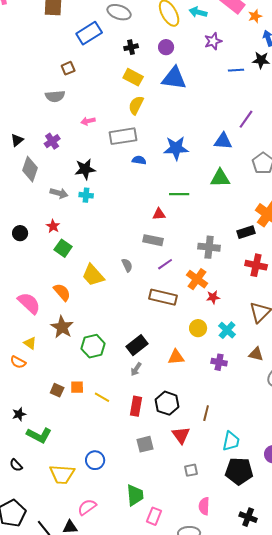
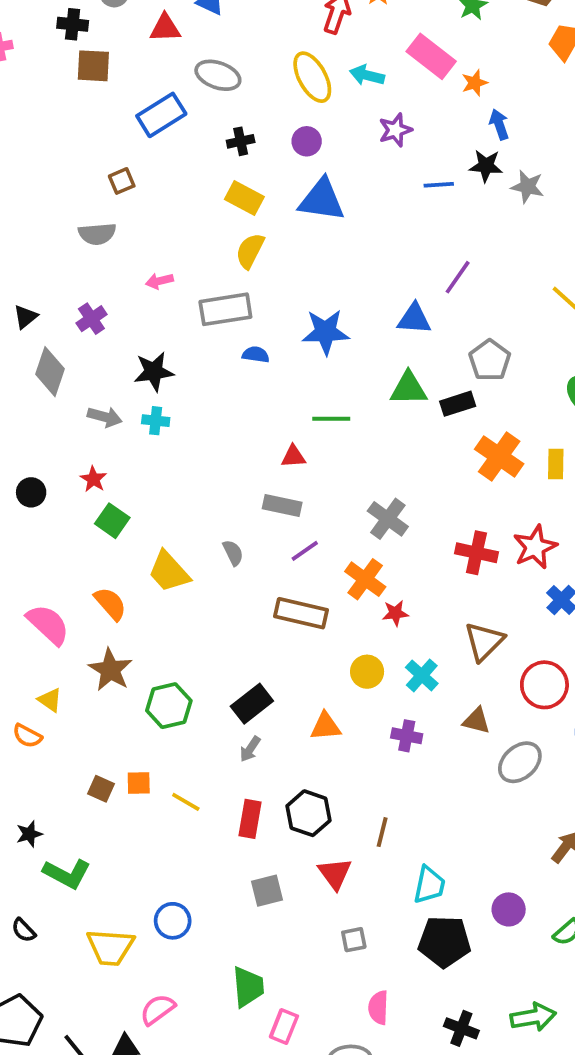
black rectangle: (246, 232) -> (458, 404), moved
gray cross: (209, 247) -> (388, 519), turned 30

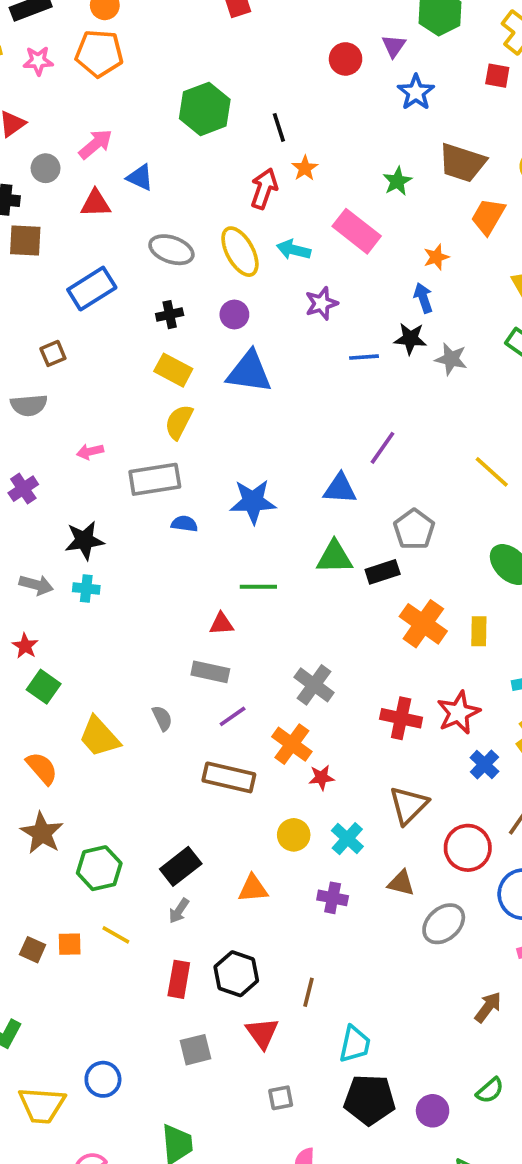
gray ellipse: (218, 75) -> (171, 250), moved
orange star: (475, 83) -> (436, 257), moved
yellow line: (186, 802) -> (116, 935), moved
purple circle: (509, 909) -> (433, 1111), moved

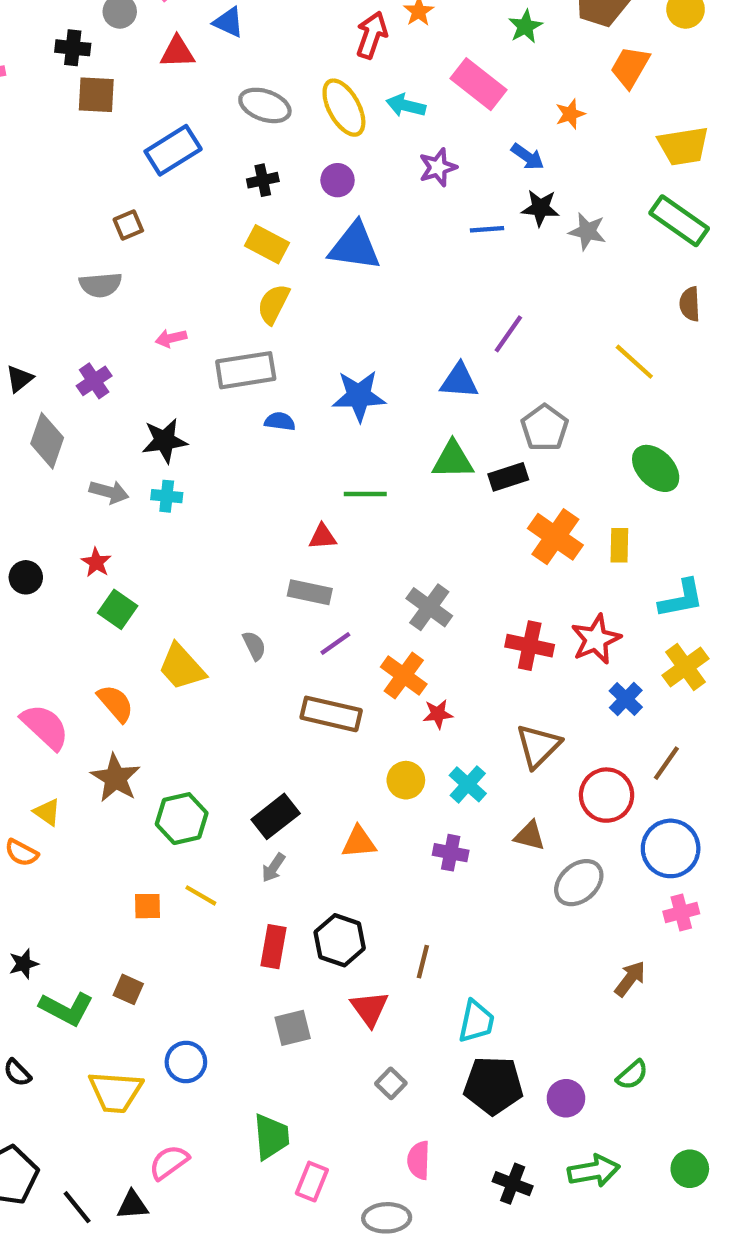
blue arrow: (423, 298) -> (528, 157), moved, turned 144
brown square: (33, 950) -> (128, 989), moved
gray square: (281, 1098) -> (391, 1083), turned -35

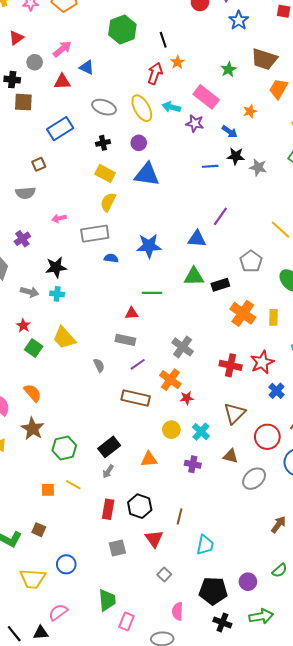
purple star: (438, 167) -> (195, 123), moved, turned 30
gray pentagon: (545, 428) -> (251, 261), moved
yellow trapezoid: (182, 667) -> (64, 338), moved
black pentagon: (493, 1085) -> (213, 591), moved

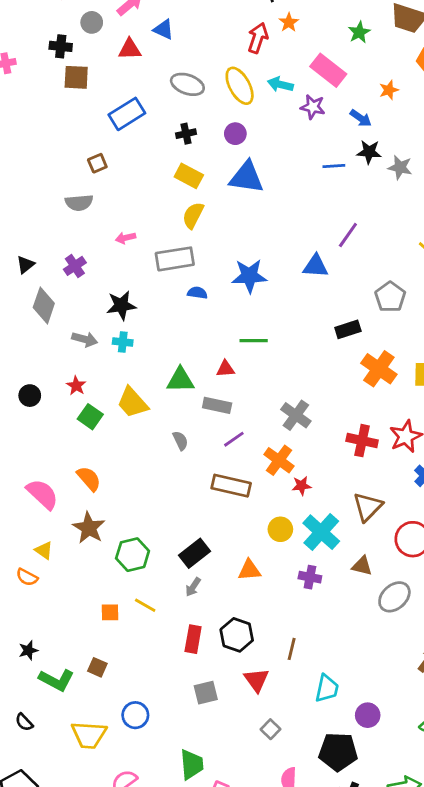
green triangle: (194, 277) -> (180, 380), moved
cyan cross: (201, 432) -> (321, 532), size x1.5
purple circle: (248, 582) -> (368, 715), moved

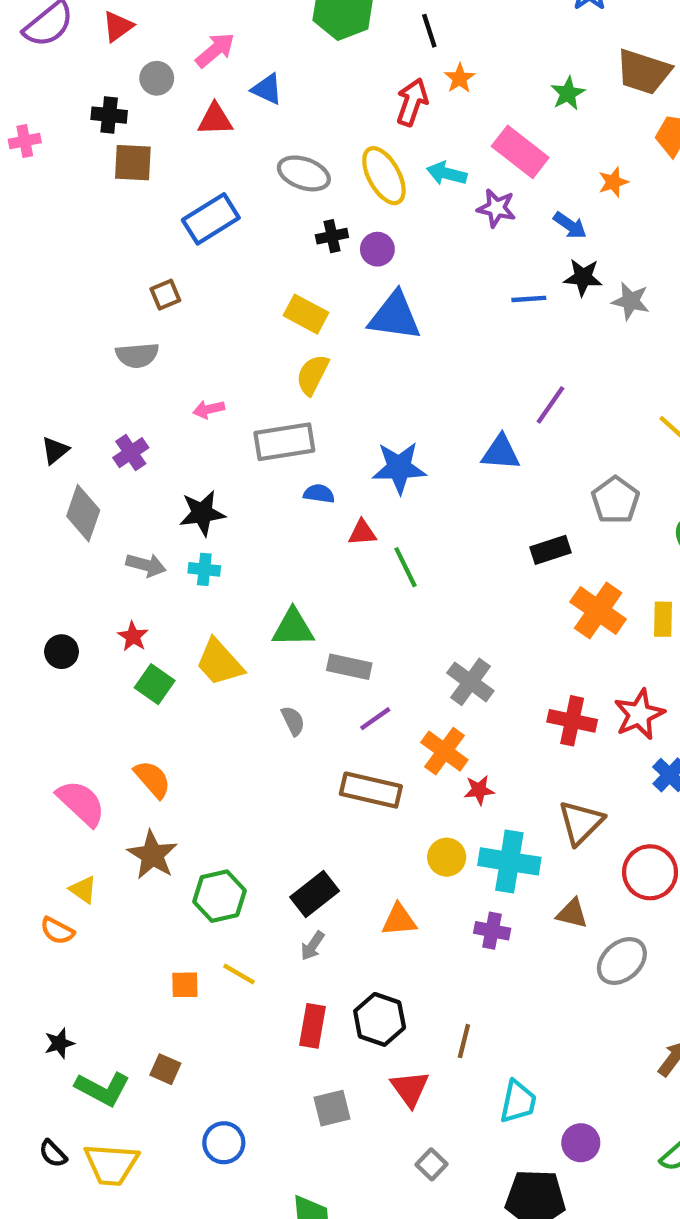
black cross: (186, 134) -> (332, 236), moved
green line: (254, 341) -> (406, 567), turned 64
red triangle: (225, 369) -> (362, 533), moved
cyan cross: (321, 532) -> (509, 861), turned -33
yellow trapezoid: (89, 735) -> (111, 1164), moved

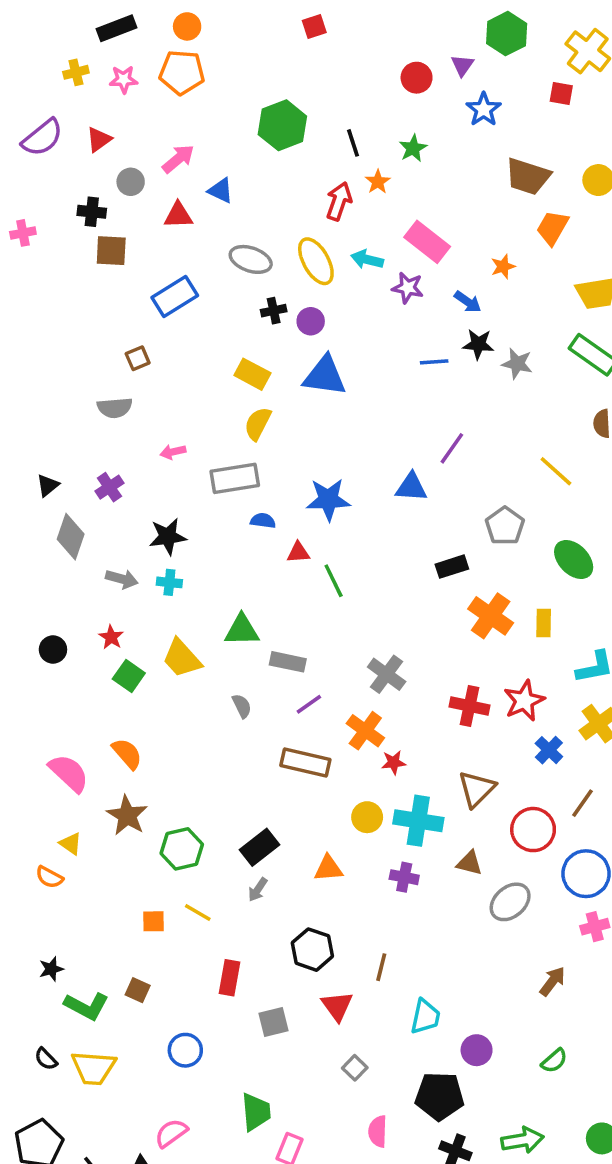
green star: (568, 93) -> (413, 148), moved
red rectangle: (313, 1026) -> (229, 978), moved

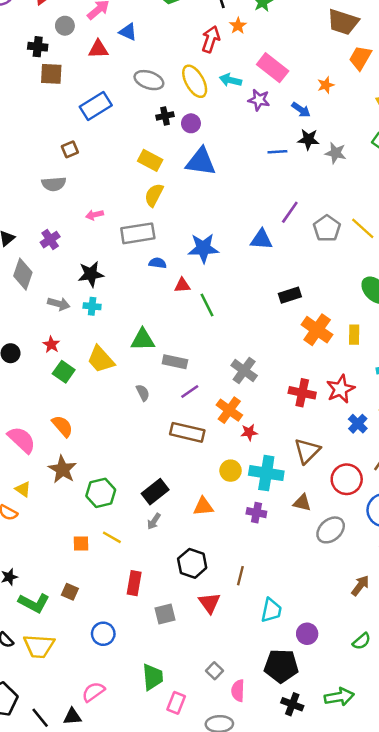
gray pentagon: (505, 526) -> (327, 228), moved
gray square: (355, 1068) -> (214, 671), moved

